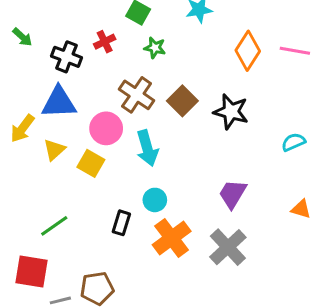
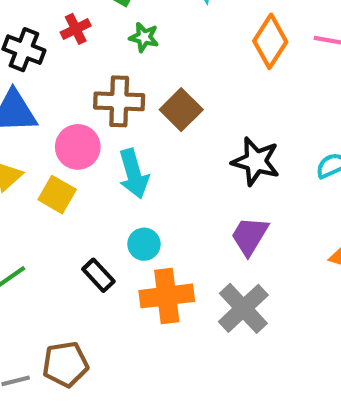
brown cross: (137, 95) -> (119, 101), turned -32
black star: (231, 112) -> (256, 161), moved
black rectangle: (121, 223) -> (98, 275), turned -60
orange cross: (172, 238) -> (167, 296), turned 30

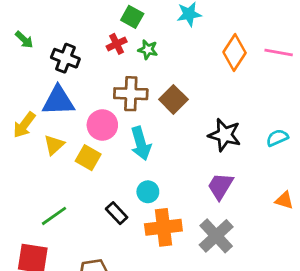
red cross: (76, 29) -> (117, 44), moved

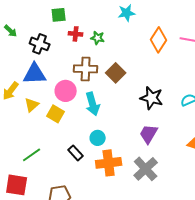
green square: (132, 17) -> (59, 15), moved, turned -35
red cross: (117, 44) -> (76, 34), turned 32

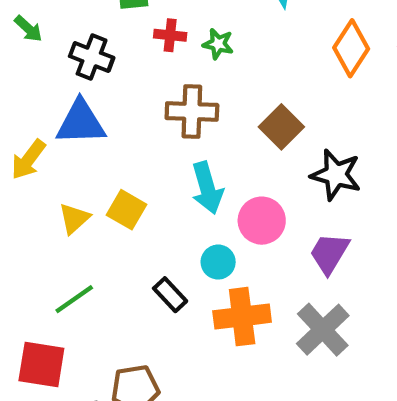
brown square: (116, 73) -> (281, 127), moved
pink circle: (66, 91) -> (262, 221), moved
yellow triangle: (32, 105) -> (74, 218), moved

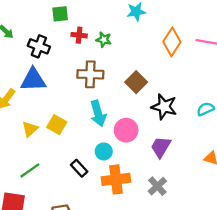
gray cross: (323, 330) -> (157, 186), size x0.7

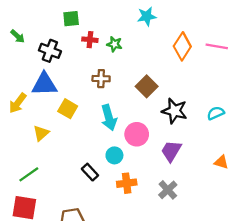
brown cross: (90, 74) -> (101, 79), size x0.7
yellow square: (57, 125) -> (68, 109), moved
green line: (30, 170) -> (29, 174), moved
orange cross: (116, 179) -> (127, 183), size x0.7

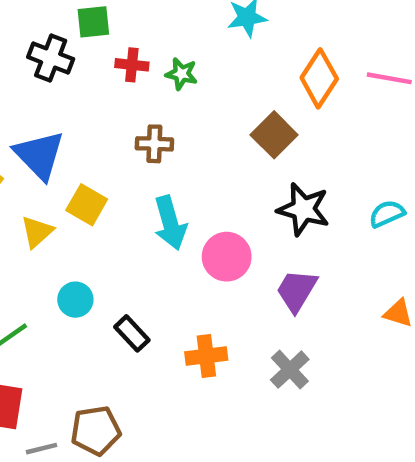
black cross: (50, 51) -> (51, 58), moved
blue triangle: (44, 84) -> (39, 155), turned 48
brown square: (147, 86) -> (274, 135), moved
yellow triangle: (41, 133) -> (37, 232), moved
cyan circle: (114, 155) -> (75, 300), moved

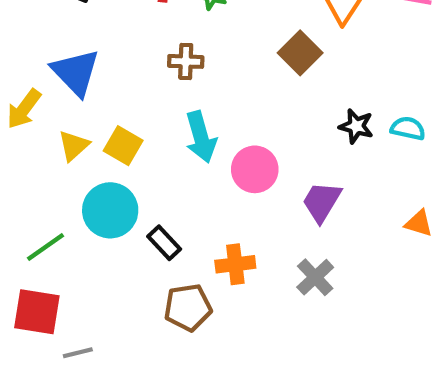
yellow square: (87, 205) -> (123, 146), moved
black star: (303, 209) -> (356, 126), moved, size x0.7
cyan semicircle: (387, 214) -> (408, 128), turned 36
cyan circle: (75, 300) -> (110, 210), size x1.6
brown pentagon: (96, 430) -> (188, 307), moved

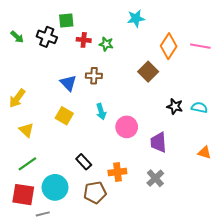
blue triangle: (76, 72) -> (68, 83), moved, size x0.7
cyan arrow: (201, 137) -> (101, 112), size x0.7
yellow triangle: (74, 146) -> (26, 130), moved, turned -35
purple trapezoid: (322, 202) -> (158, 142), turned -35
cyan circle: (110, 210) -> (55, 187), moved

